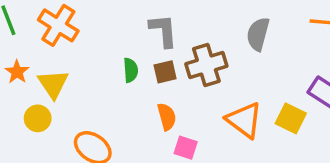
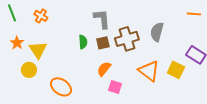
orange cross: (58, 25) -> (41, 16), size x0.6
gray semicircle: (258, 34) -> (157, 32), moved
orange semicircle: (167, 117) -> (104, 69), turned -126

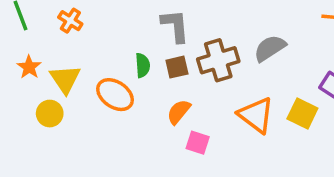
gray semicircle: (157, 32) -> (270, 48), turned 42
orange ellipse: (61, 87) -> (115, 95), moved

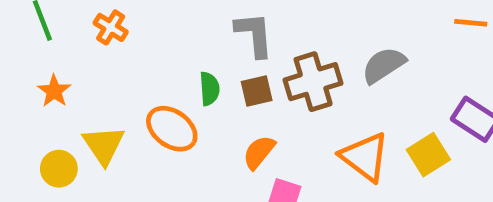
yellow triangle: (65, 79) -> (104, 145), moved
yellow circle: (50, 114) -> (59, 169), moved
yellow square: (302, 114) -> (428, 155), turned 32

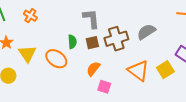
yellow triangle: (104, 145) -> (27, 54), moved

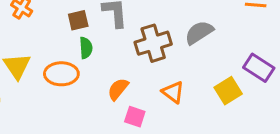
brown square: (92, 43) -> (78, 20), moved
orange ellipse: (56, 59) -> (61, 74), turned -35
orange triangle: (138, 71) -> (173, 92), moved, size x0.7

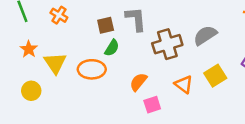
green semicircle: (86, 48) -> (112, 48), turned 36
yellow square: (228, 91) -> (215, 76), moved
pink square: (135, 117) -> (152, 105), turned -36

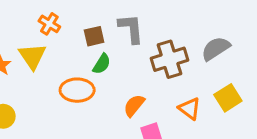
orange cross: (59, 15) -> (49, 24), moved
yellow triangle: (55, 63) -> (32, 56), moved

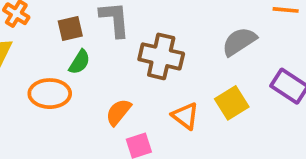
gray semicircle: (216, 49) -> (239, 42), moved
brown cross: (169, 59) -> (161, 56), turned 30

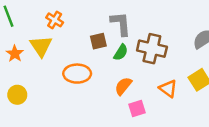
brown square: (70, 29) -> (98, 41), moved
green semicircle: (79, 62) -> (121, 52), moved

